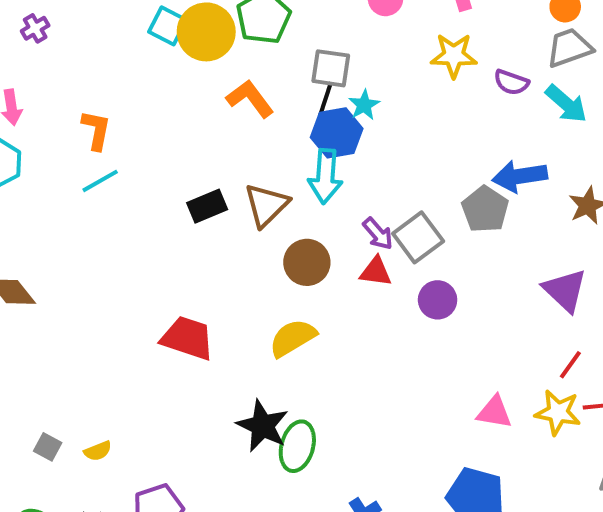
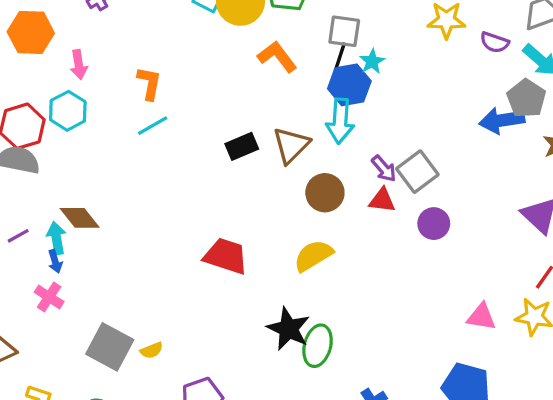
gray pentagon: (485, 209) -> (526, 98), moved
gray square: (48, 447) -> (110, 347), size x2.0

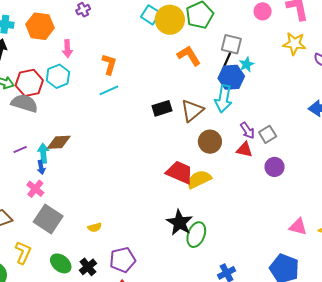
gray square: (417, 172) -> (268, 134), size x0.7
brown diamond: (80, 218) -> (59, 142), turned -60
red trapezoid: (226, 256) -> (180, 172), moved
gray square: (110, 347) -> (48, 219), moved

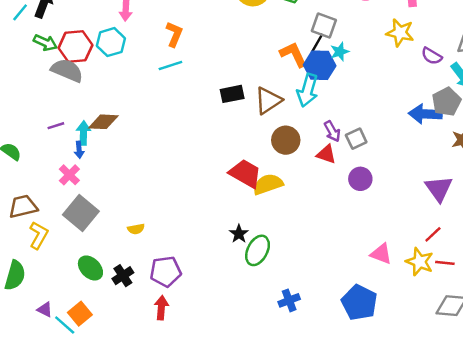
orange L-shape: (189, 56) -> (293, 54), moved
black star: (180, 222) -> (239, 234), size x0.6
yellow L-shape: (23, 253) -> (39, 235), moved

